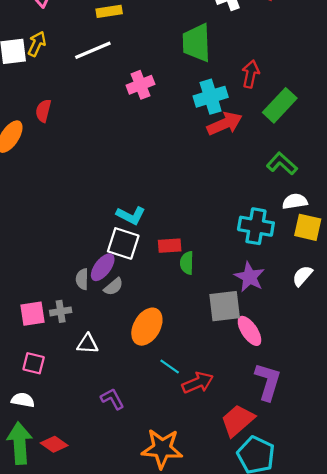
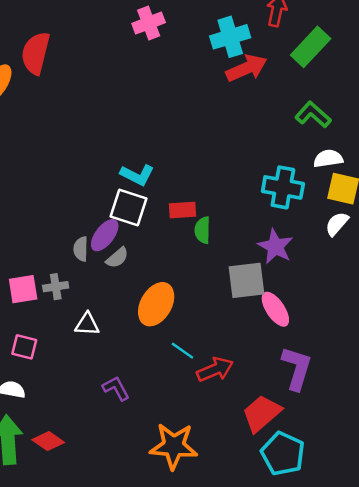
red semicircle: (43, 111) -> (36, 53), size x1.6
white semicircle: (302, 276) -> (337, 224), moved

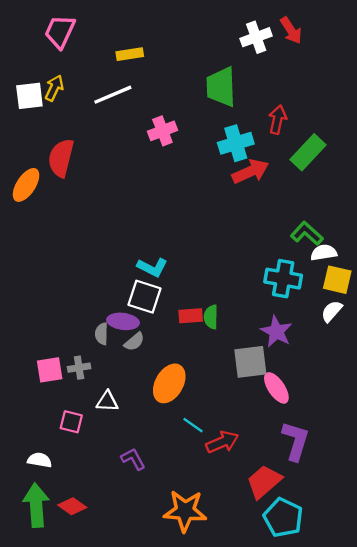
green L-shape: (313, 115) -> (307, 233), moved
red rectangle: (182, 210) -> (191, 316), moved
purple ellipse: (105, 235) -> (123, 321), turned 60
pink square: (24, 347) -> (71, 422), moved

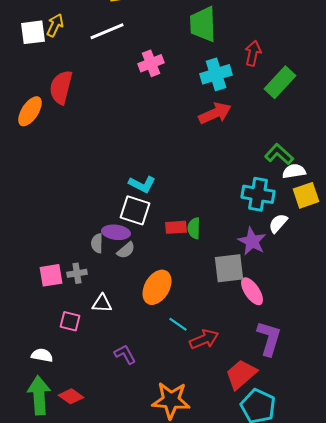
red arrow: (250, 171) -> (215, 113), moved
yellow square: (337, 280) -> (306, 195), turned -32
white semicircle: (332, 311) -> (278, 223), moved

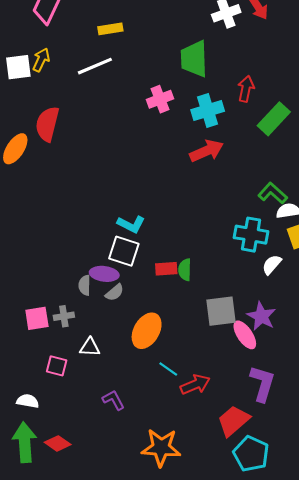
pink cross: (151, 63) -> (160, 99), moved
purple star: (252, 241) -> (261, 316), moved

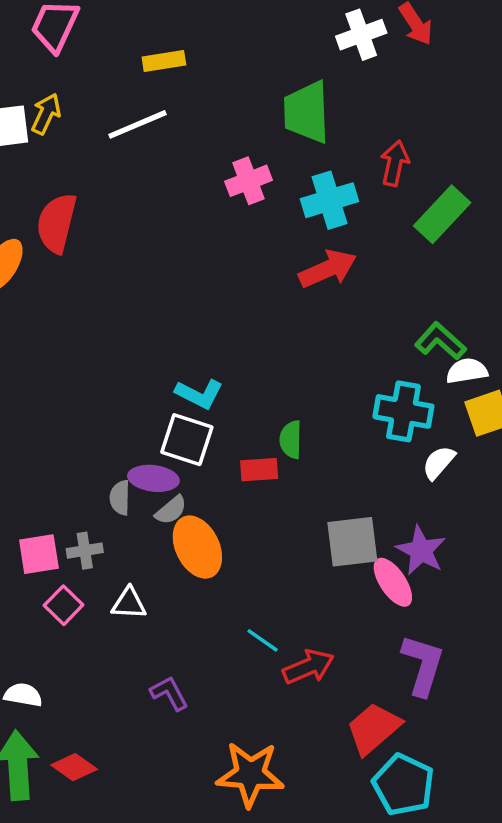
green semicircle: (185, 270) -> (291, 440), moved
orange ellipse: (147, 331) -> (197, 547), moved, turned -56
pink square: (57, 366) -> (64, 605), moved, turned 30

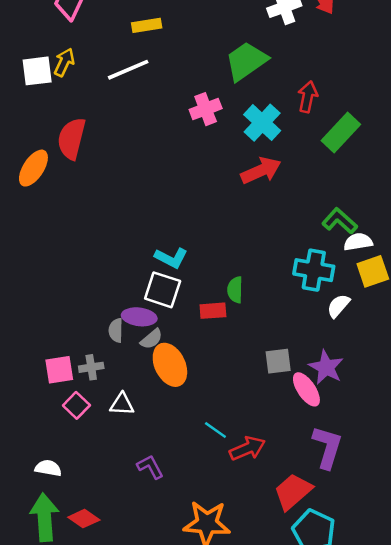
green trapezoid: (307, 112) -> (246, 61), turned 57
cyan cross: (329, 200) -> (262, 123), turned -30
gray square: (352, 542) -> (278, 361), size x0.7

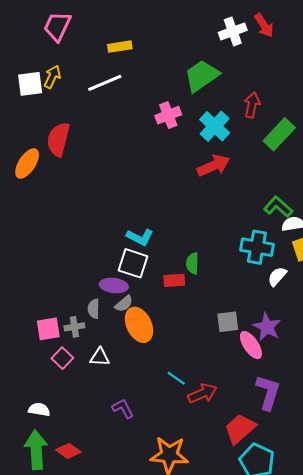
gray semicircle: (116, 330) -> (94, 309), moved

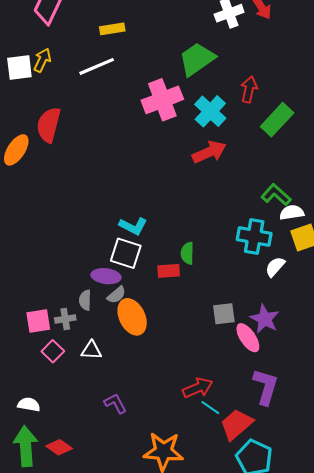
pink cross: (168, 115) -> (162, 100), size x1.5
cyan line: (176, 378) -> (210, 408), moved

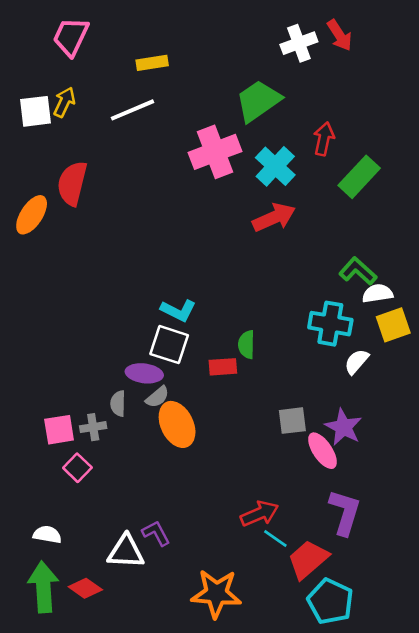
white triangle: (91, 350) -> (126, 552), moved, size x1.4

